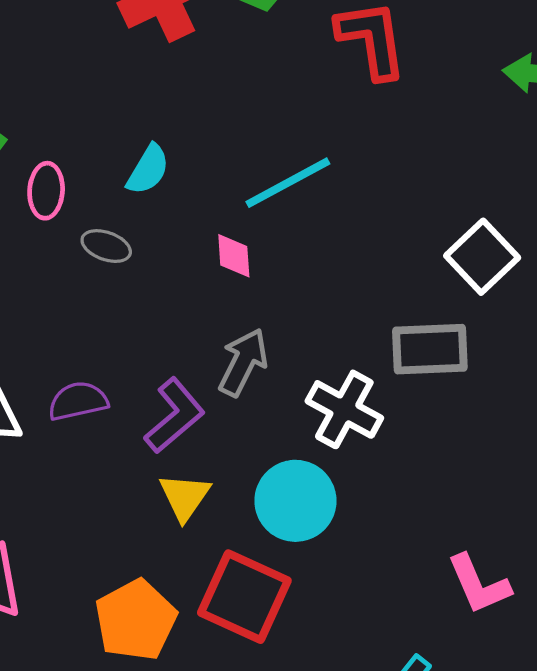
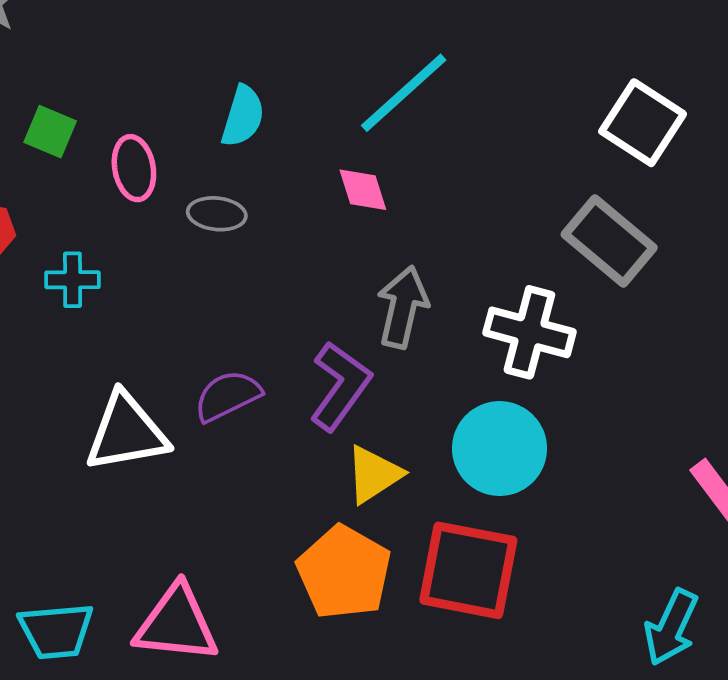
gray rectangle: (430, 349) -> (609, 241), turned 56
yellow triangle: (185, 497) -> (374, 474), turned 36
orange pentagon: (136, 620) -> (344, 572), moved

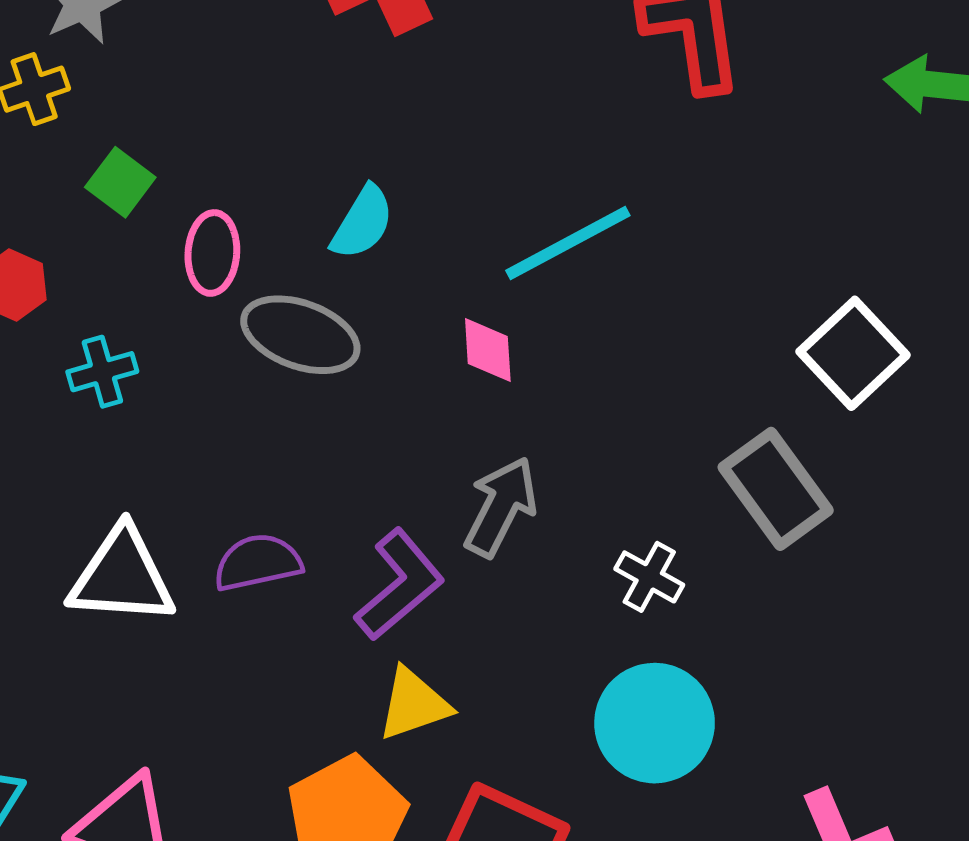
gray ellipse: (217, 214) -> (300, 335), size x1.6
cyan cross: (73, 280) -> (102, 372), turned -30
white cross: (529, 332) -> (649, 577), size x0.6
cyan circle: (500, 449) -> (655, 723), moved

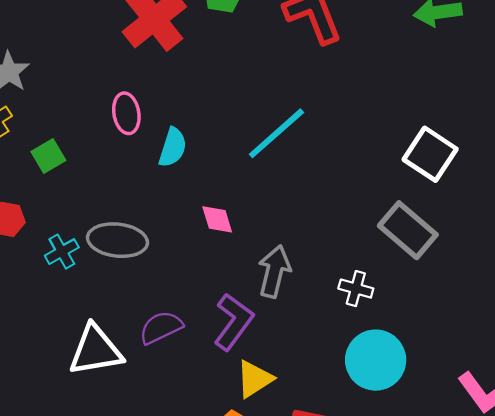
green square: (120, 182) -> (48, 156), turned 36
pink ellipse: (212, 253) -> (126, 113), moved
gray ellipse: (300, 335) -> (117, 240), moved
pink diamond: (488, 350) -> (217, 219), moved

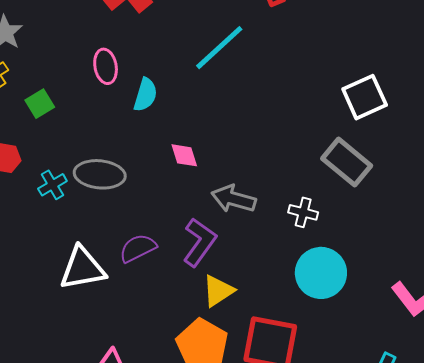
cyan line: (276, 133) -> (219, 48), moved
white square: (430, 154) -> (365, 97), turned 33
gray arrow: (274, 271) -> (234, 199), turned -87

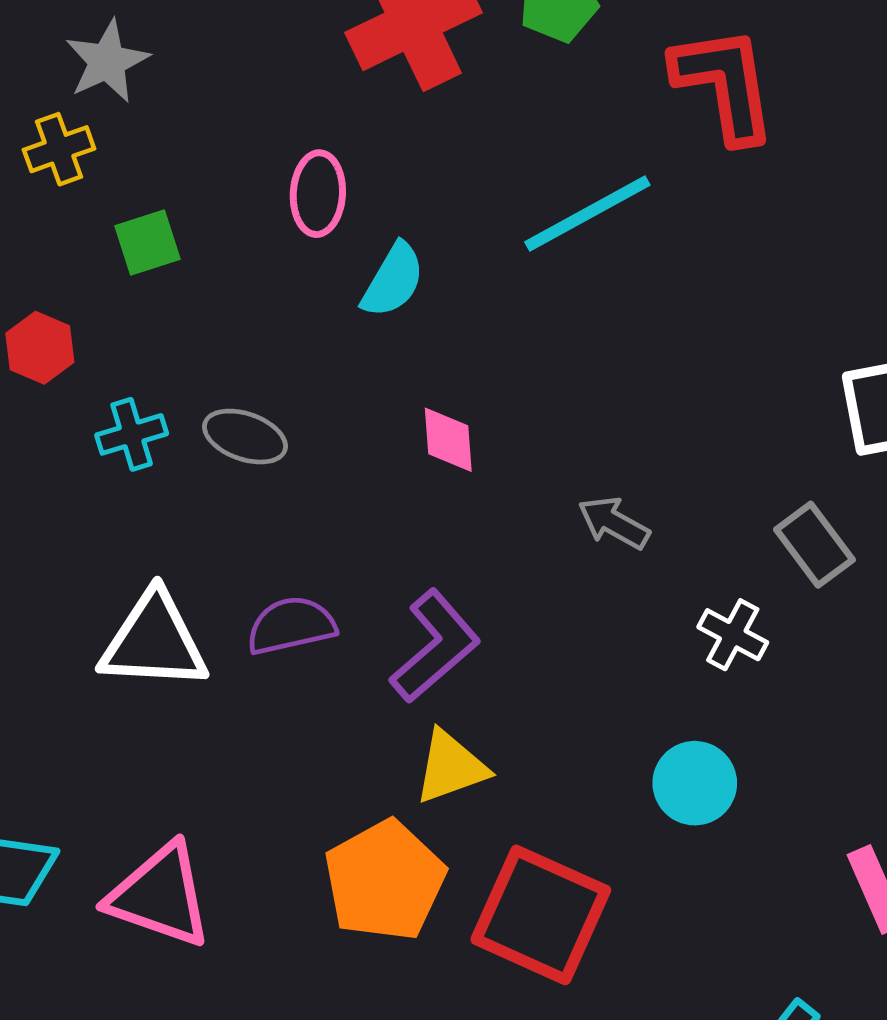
gray rectangle: (347, 162) -> (814, 545), size x0.7
gray ellipse: (100, 174) -> (245, 437), size x0.7
gray arrow: (234, 199) -> (614, 523), moved, size x0.7
white cross: (303, 212) -> (733, 635), moved
cyan circle: (321, 273) -> (695, 783), size x0.7

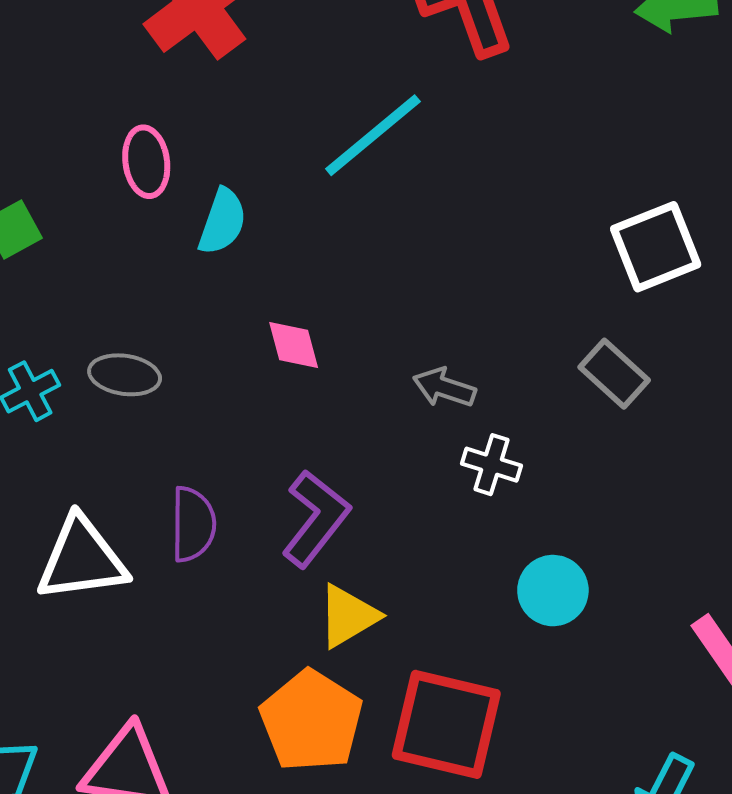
purple semicircle: (291, 626) -> (193, 524), turned 114
white cross: (733, 635) -> (492, 465), moved

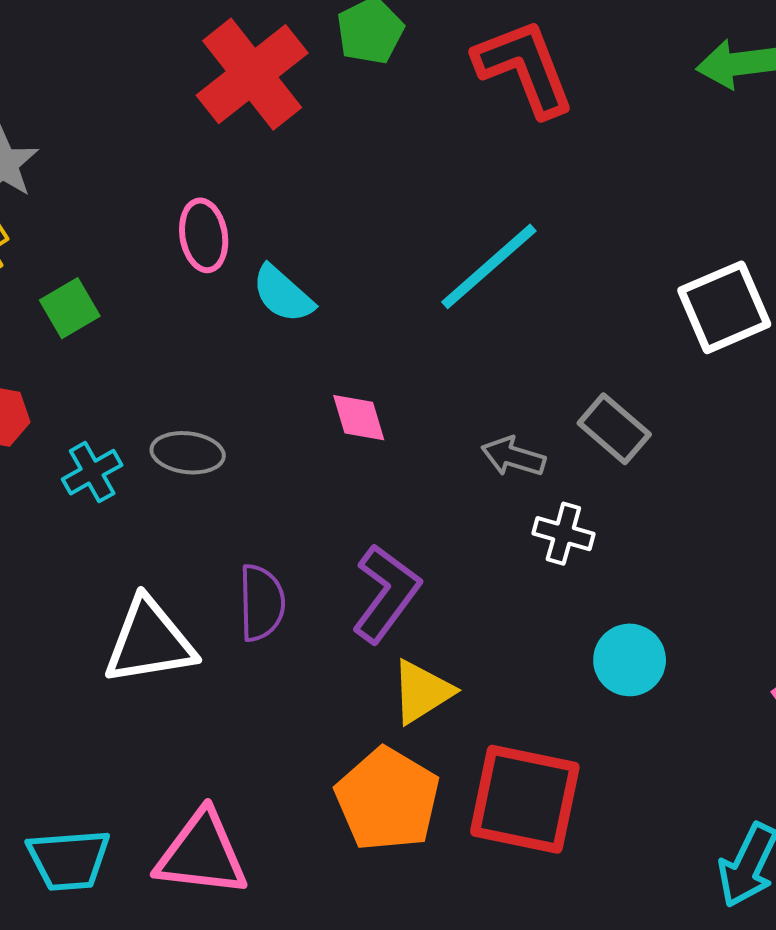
cyan line: (373, 135) -> (489, 266), moved
cyan semicircle: (222, 222) -> (283, 294), turned 114
gray rectangle: (614, 374) -> (614, 429), moved

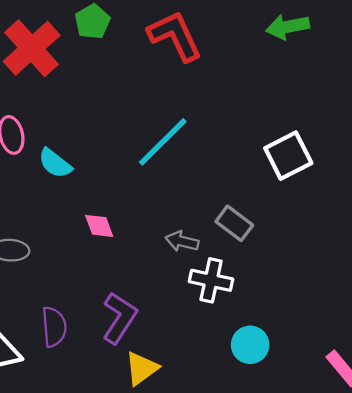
white cross: (563, 534) -> (211, 280), size x1.4

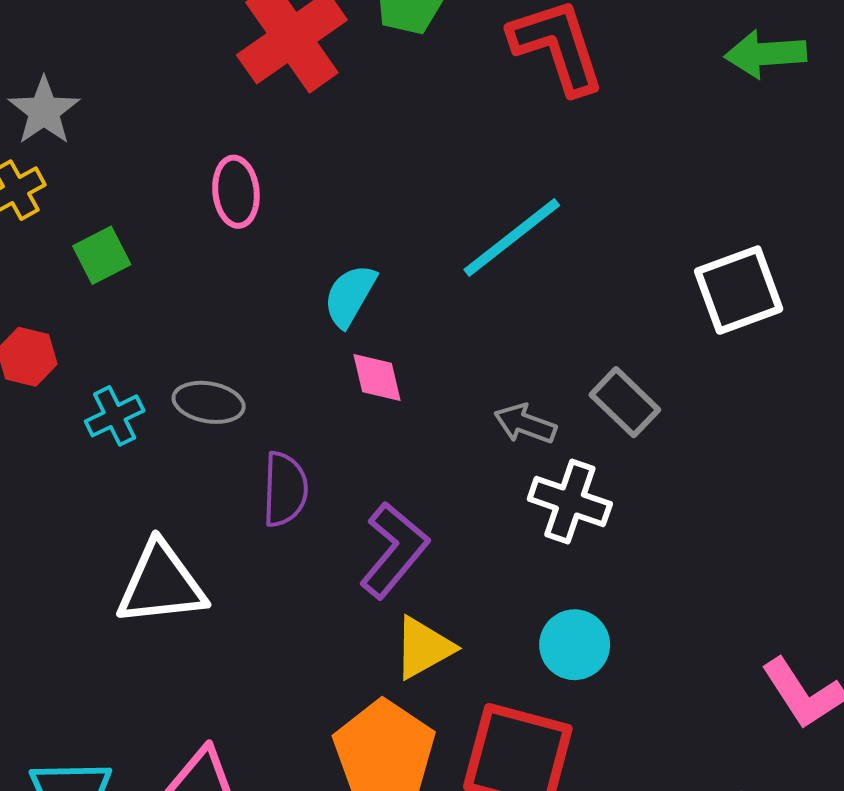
cyan semicircle: (55, 163) -> (350, 296), moved, turned 75
purple semicircle: (54, 327) -> (285, 489), moved
cyan circle: (250, 345) -> (575, 645), moved

